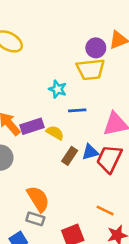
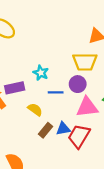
purple circle: (96, 48) -> (78, 84), moved
yellow trapezoid: (91, 69) -> (85, 62), moved
purple rectangle: (32, 126) -> (15, 88), moved

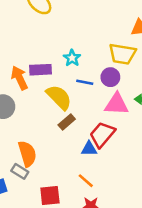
yellow semicircle: (35, 109) -> (59, 97), size x1.6
blue triangle: (63, 129) -> (89, 149), moved

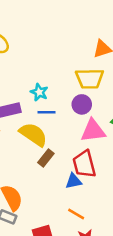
blue line: (85, 82) -> (46, 112), moved
red trapezoid: (102, 134) -> (84, 164), turned -44

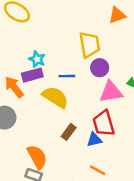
yellow trapezoid: (90, 79) -> (90, 45), moved, turned -96
cyan star: (39, 92) -> (37, 59), moved
brown rectangle: (46, 158) -> (69, 132), moved

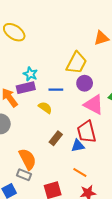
yellow trapezoid: (90, 45) -> (77, 63), turned 35
pink triangle: (111, 92) -> (94, 105), turned 35
yellow semicircle: (55, 97) -> (45, 108), size x0.6

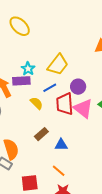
yellow trapezoid: (77, 63) -> (58, 65), moved
blue line: (56, 90) -> (50, 88), turned -40
red trapezoid: (87, 132) -> (65, 104), moved

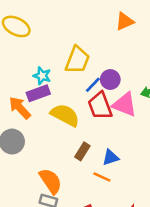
blue line: (50, 88) -> (93, 85), moved
yellow semicircle: (36, 103) -> (65, 115), size x1.6
orange line: (59, 171) -> (102, 177), moved

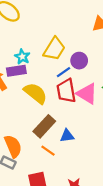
purple circle: (110, 80) -> (79, 61), moved
brown rectangle: (82, 151) -> (44, 126), size x1.5
orange line: (102, 177) -> (48, 151), moved

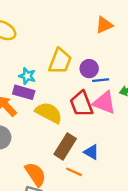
purple rectangle: (16, 71) -> (24, 92), turned 36
blue line: (63, 72) -> (101, 80), moved, turned 40
blue triangle: (67, 136) -> (91, 152), turned 48

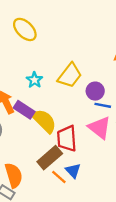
purple rectangle: (24, 92) -> (24, 110), moved
red trapezoid: (81, 104) -> (67, 139), moved
orange line: (74, 172) -> (59, 177), moved

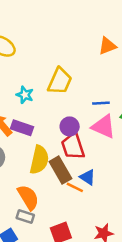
purple circle: (95, 91) -> (70, 126), moved
yellow semicircle: (44, 121) -> (39, 160), moved, turned 72
brown rectangle: (50, 158) -> (60, 170), turned -65

